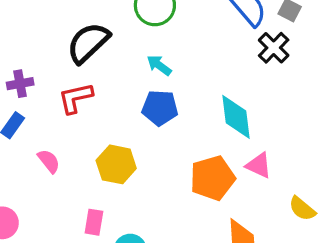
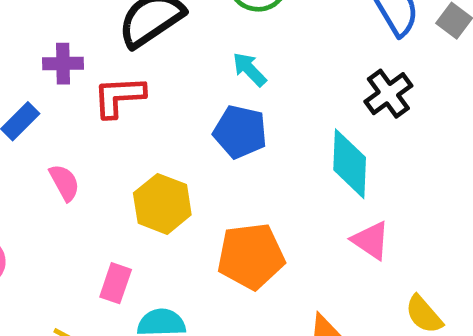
black cross: (274, 48) -> (388, 94), moved
purple cross: (20, 84) -> (63, 64), moved
orange pentagon: (212, 178) -> (251, 256), moved

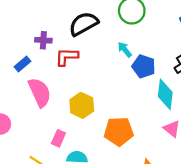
blue pentagon: (240, 132) -> (144, 66), moved
pink semicircle: (64, 183) -> (40, 92), size x1.8

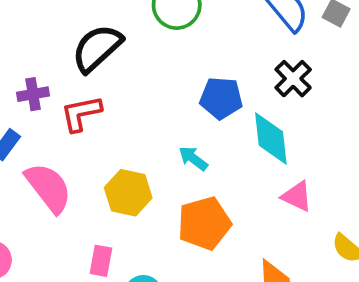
cyan arrow: (125, 49) -> (193, 158), moved

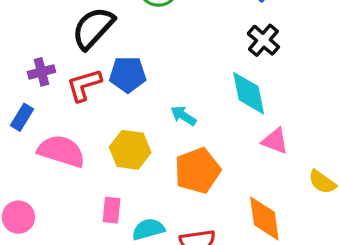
blue pentagon: (221, 98) -> (128, 74), moved
pink semicircle: (48, 188) -> (61, 151), turned -30

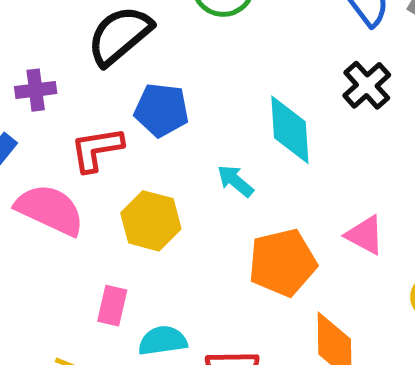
red L-shape: (84, 85) -> (97, 149), moved
cyan diamond: (249, 93) -> (290, 130), moved
orange pentagon: (198, 171) -> (282, 263), moved

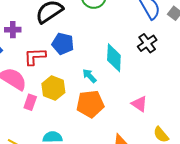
orange pentagon: (282, 263) -> (90, 104), moved
pink rectangle: (112, 306) -> (30, 102), moved

